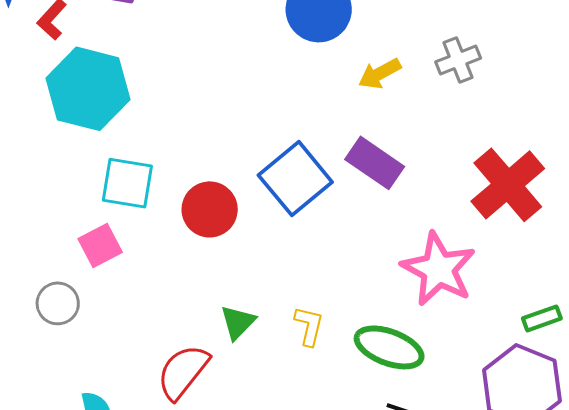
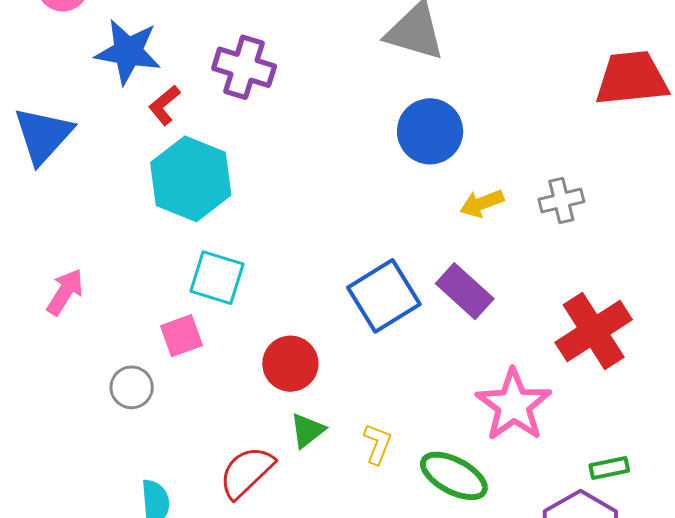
red circle: (210, 209) -> (290, 364), moved

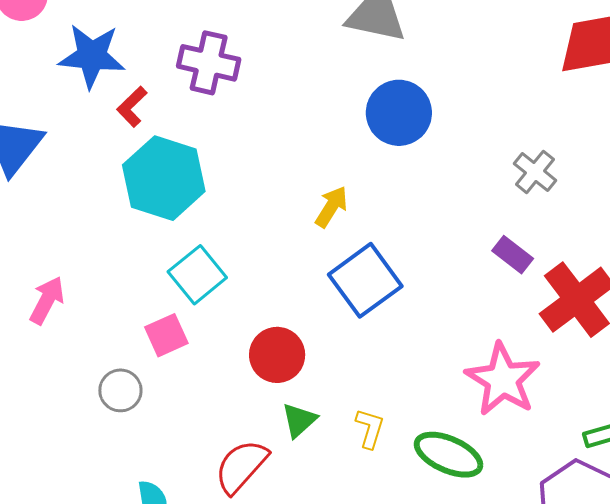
gray cross: (561, 201) -> (535, 172), turned -33
yellow arrow: (482, 203) -> (331, 207), moved, turned 147
cyan square: (217, 278) -> (197, 275), turned 38
purple rectangle: (465, 291) -> (513, 255), moved, size x0.7

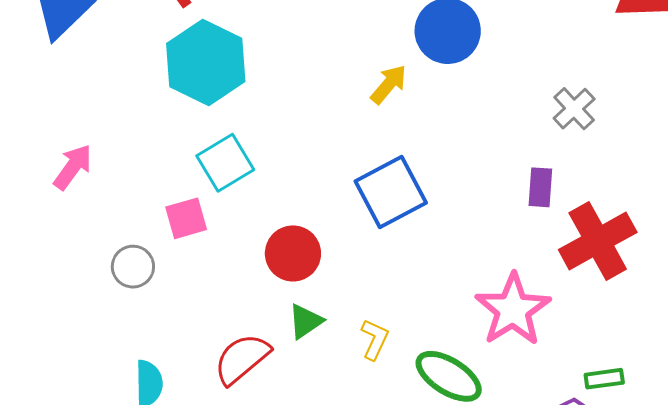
yellow arrow: (331, 207) -> (389, 84), moved
purple rectangle: (513, 255) -> (540, 187), turned 48

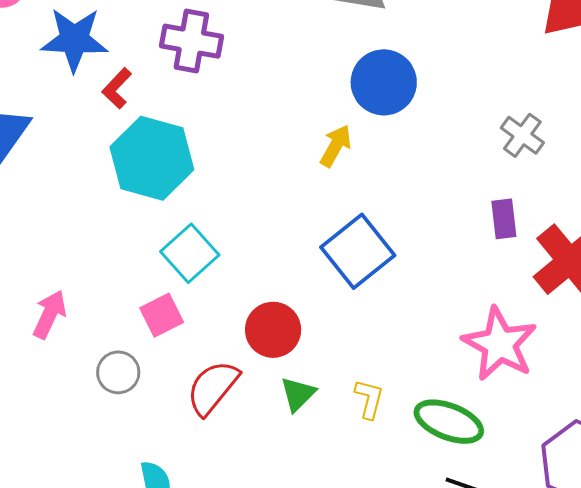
pink arrow: (73, 167) -> (49, 314), moved
red semicircle: (242, 359) -> (213, 388), moved

